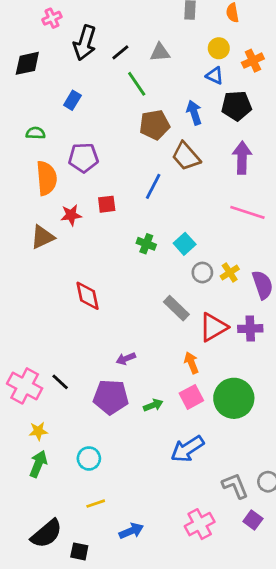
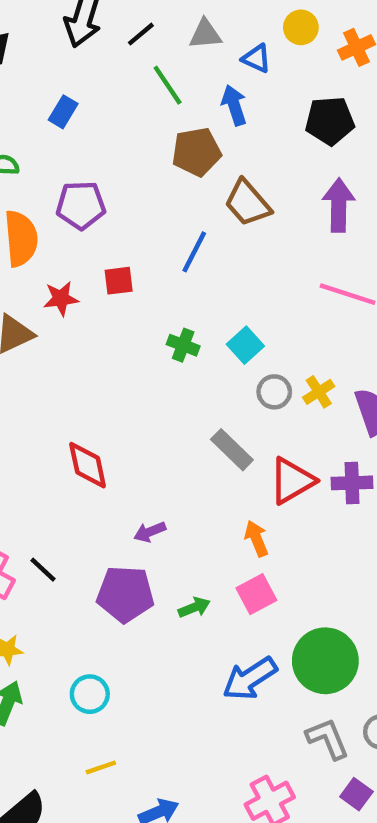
blue triangle: (215, 76) -> (256, 58), moved
blue arrow: (194, 113) -> (234, 105), moved
red diamond: (88, 296) -> (88, 465), moved
green circle: (234, 398) -> (325, 661), moved

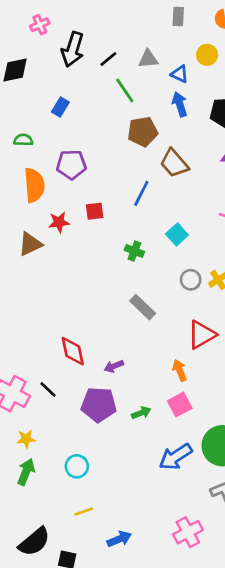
blue arrow: (234, 105) -> (180, 104), moved
cyan square: (245, 345) -> (177, 235), moved
gray rectangle: (232, 450) -> (143, 307), moved
red diamond: (88, 465) -> (73, 351), moved

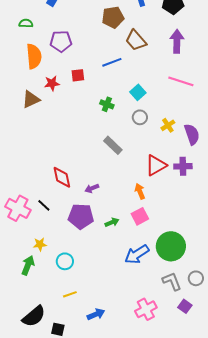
blue line: (141, 193) -> (112, 62), turned 42
gray circle: (191, 280) -> (140, 117), moved
yellow star: (26, 439) -> (40, 244), moved

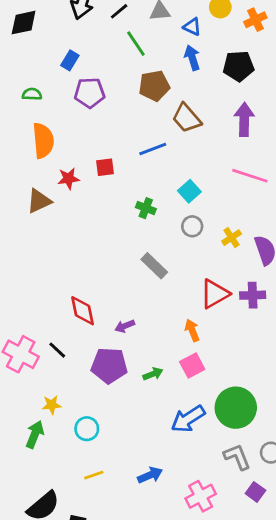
purple pentagon: (61, 41) -> (90, 93), moved
blue arrow: (96, 314) -> (150, 475), moved

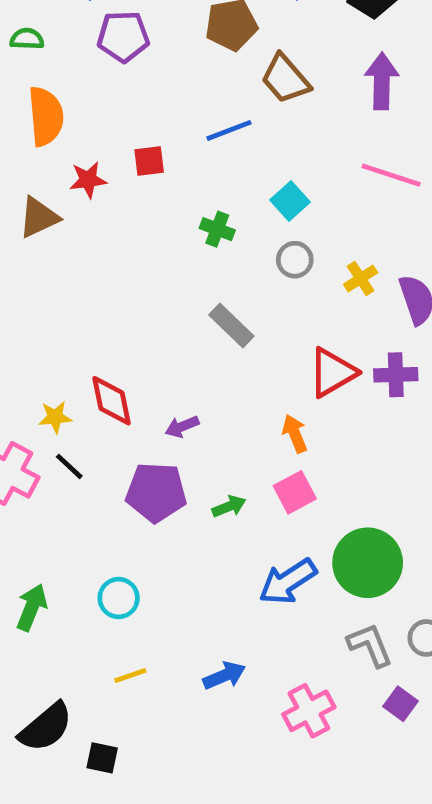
yellow star: (52, 405) -> (55, 417), moved

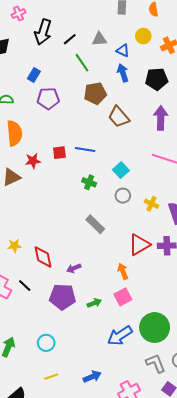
blue line: (229, 130) -> (85, 150), moved, turned 30
yellow cross: (361, 278) -> (151, 204), turned -32
yellow star: (55, 417) -> (14, 246), moved

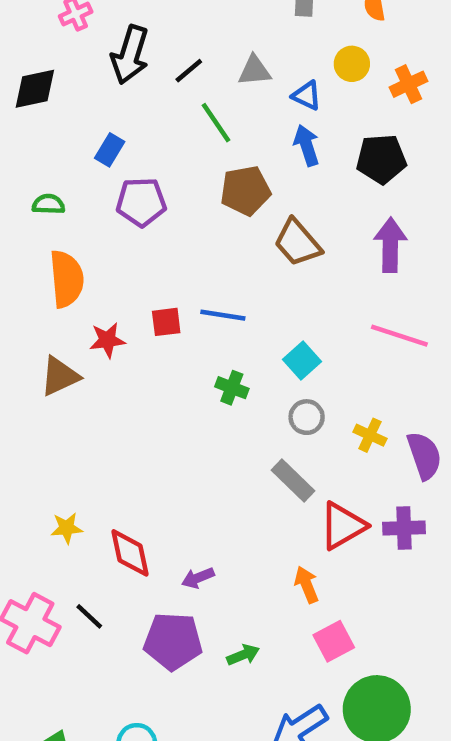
gray rectangle: (95, 224) -> (293, 480), moved
pink square: (123, 297) -> (334, 641), moved

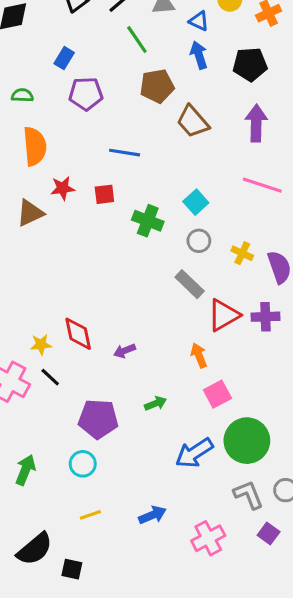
blue line: (223, 315) -> (125, 153), moved
red square: (166, 322) -> (104, 194), moved
green cross: (232, 388) -> (148, 221), size x1.4
yellow star: (67, 528) -> (41, 345), moved
purple pentagon: (173, 641) -> (98, 419), moved

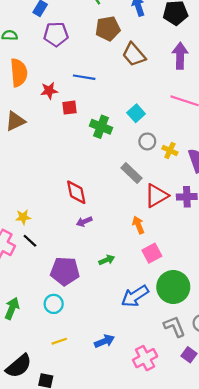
red star: (63, 188) -> (49, 91), moved
gray circle: (199, 241) -> (147, 141), moved
red diamond: (78, 334) -> (76, 192), moved

